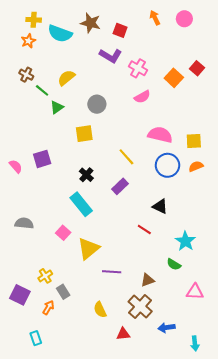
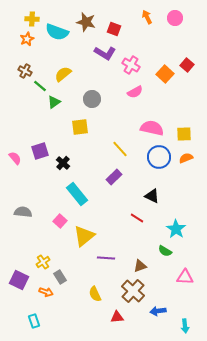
black cross: (86, 175) -> (63, 163), moved
orange arrow: (48, 308) -> (46, 292), turned 80

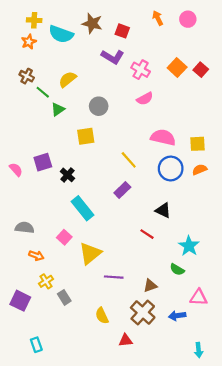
orange square: (165, 74) -> (177, 67), moved
orange arrow: (46, 292) -> (36, 256), moved
blue arrow: (158, 311) -> (177, 316), moved

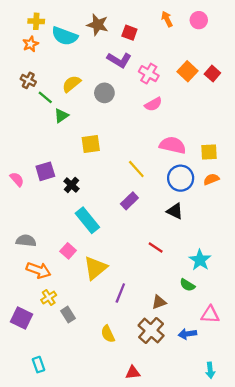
gray circle: (99, 106) -> (104, 93), moved
black triangle: (163, 210) -> (175, 211), moved
orange arrow: (36, 256) -> (38, 270), size x1.5
purple line: (114, 277) -> (120, 293), turned -72
red triangle: (126, 340) -> (133, 373), moved

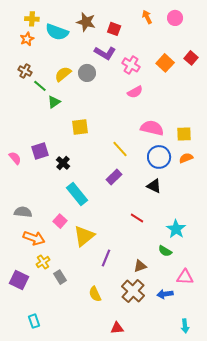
red square: (212, 74) -> (191, 58), moved
gray circle: (104, 93) -> (87, 73), moved

